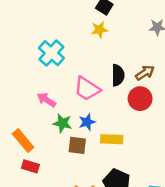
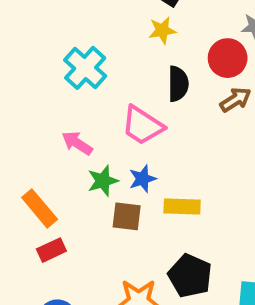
black semicircle: (118, 75) -> (178, 84), moved
red circle: (140, 99) -> (228, 58), moved
green star: (62, 123) -> (103, 181), turned -30
red rectangle: (30, 166) -> (51, 250), turned -42

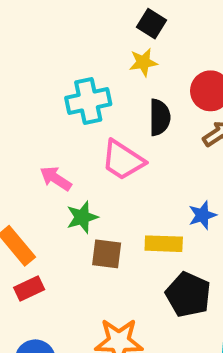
cyan cross: (85, 68) -> (88, 101), moved, turned 36
blue star: (142, 179) -> (202, 215), moved
black pentagon: (190, 276) -> (188, 295), moved

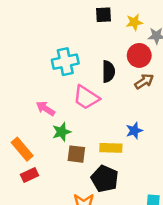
black square: (151, 24) -> (103, 15), turned -35
yellow star: (143, 62) -> (134, 22), moved
black pentagon: (188, 295) -> (105, 179), moved

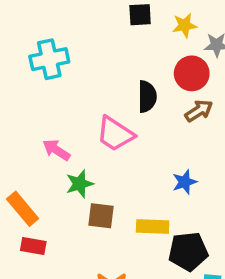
cyan cross: (65, 62) -> (49, 59), moved
yellow rectangle: (111, 148) -> (153, 226), moved
red rectangle: (30, 175) -> (33, 246), turned 35
black pentagon: (105, 179) -> (188, 251), moved, turned -30

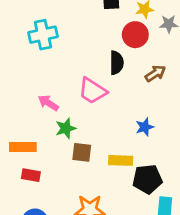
red circle: (192, 73) -> (135, 35), moved
orange rectangle: (23, 209) -> (23, 147), turned -50

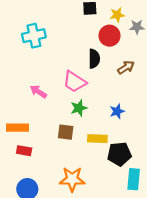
green star: (66, 128) -> (79, 108), moved

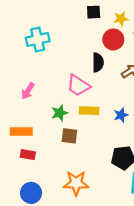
pink arrow: (38, 92) -> (28, 91), moved, turned -91
green star: (79, 108) -> (60, 113), moved
yellow rectangle: (97, 139) -> (89, 111), moved

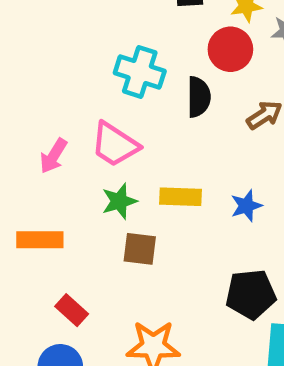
cyan cross: (38, 39) -> (140, 72), moved, turned 30
pink trapezoid: (78, 85) -> (115, 145), moved
red rectangle: (28, 155) -> (72, 310), moved, turned 32

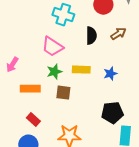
black semicircle: (199, 97) -> (91, 36), moved
pink arrow: (54, 156) -> (12, 65), moved
orange rectangle: (40, 240) -> (30, 89), moved

